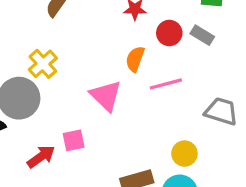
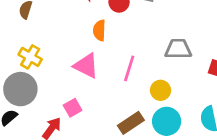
pink line: (166, 84) -> (129, 68), moved, turned -40

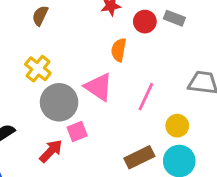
gray circle: (20, 89) -> (59, 102), moved

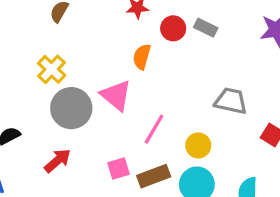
pink line: (146, 97) -> (154, 129), moved
pink square: (77, 132) -> (119, 169), moved

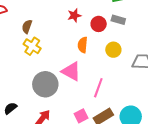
yellow cross: (52, 69) -> (32, 46), moved
yellow circle: (198, 145) -> (113, 50), moved

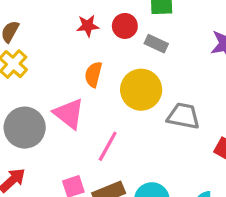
red circle: (99, 24) -> (125, 26), moved
yellow circle: (113, 50) -> (141, 90), size x1.6

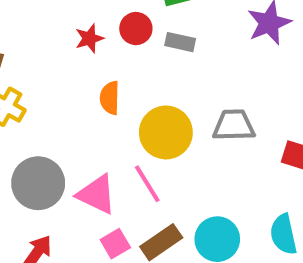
yellow circle: (141, 90) -> (166, 132), moved
pink triangle: (69, 114) -> (97, 194), moved
pink line: (108, 146) -> (147, 184), turned -48

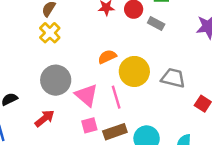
orange semicircle: (110, 98) -> (107, 57), moved, turned 48

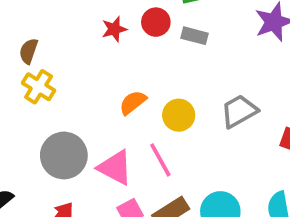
yellow circle: (134, 71) -> (179, 115), size x0.7
gray trapezoid: (173, 78) -> (239, 111), turned -30

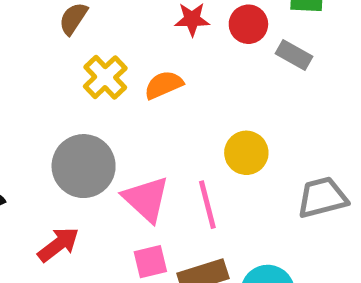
yellow cross: (39, 87) -> (105, 77), moved
orange semicircle: (133, 102) -> (164, 85), moved
gray trapezoid: (239, 111) -> (322, 197), moved

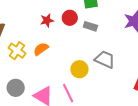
gray circle: (84, 166) -> (16, 88), size x0.7
gray trapezoid: (322, 197) -> (105, 59), moved, turned 50

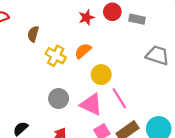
yellow circle: (79, 69) -> (101, 75), moved

